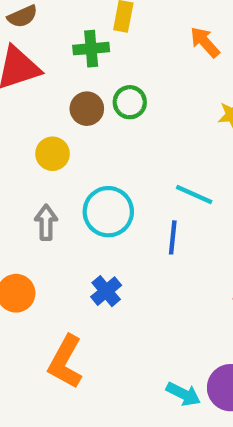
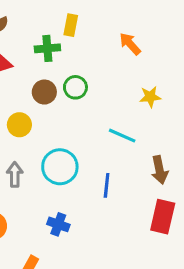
cyan line: (194, 194) -> (122, 136), moved
blue cross: (106, 291) -> (58, 224), turned -30

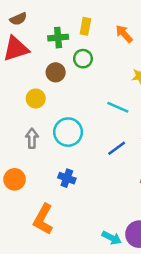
yellow rectangle: (71, 25) -> (85, 26), moved
green circle: (75, 87) -> (83, 59), moved
blue line: (107, 185) -> (117, 148), moved, turned 48

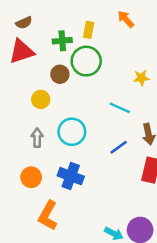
orange arrow: (124, 34) -> (126, 19), moved
green circle: (83, 59) -> (86, 61), size x1.6
blue cross: (67, 178) -> (71, 176), size x1.5
orange circle: (15, 179) -> (31, 177), moved

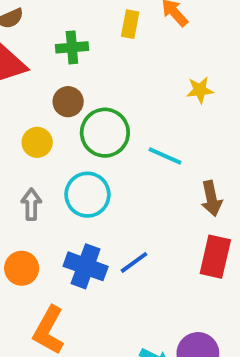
yellow rectangle: (89, 30) -> (130, 24), moved
green circle: (86, 61) -> (105, 133), moved
yellow star: (141, 78) -> (200, 90), moved
blue line: (119, 147) -> (134, 262), moved

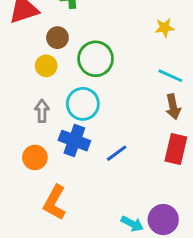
brown circle: (68, 102) -> (57, 38), moved
cyan line: (165, 156) -> (170, 76), moved
blue cross: (86, 266) -> (74, 141), moved

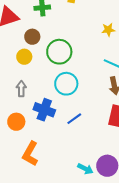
cyan circle: (83, 104) -> (66, 84), moved

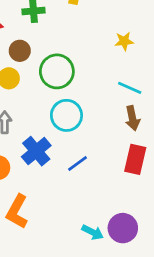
blue cross: (44, 110) -> (36, 151), turned 30

